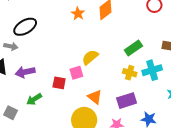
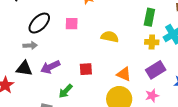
green rectangle: (133, 48) -> (149, 17), turned -30
yellow semicircle: (90, 57) -> (110, 37), turned 66
pink square: (76, 73) -> (72, 24), moved, turned 32

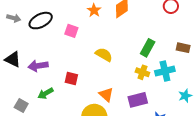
gray arrow: (30, 45) -> (14, 18), moved

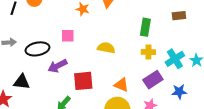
black ellipse: (41, 21) -> (37, 49), moved, turned 35
purple arrow: (38, 66) -> (57, 66), moved
cyan cross: (165, 71) -> (175, 59), moved
red square: (71, 79) -> (83, 81), size x1.5

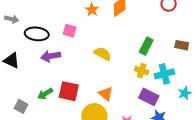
cyan cross: (175, 59) -> (164, 74), moved
purple rectangle: (153, 80) -> (149, 97), moved, turned 42
red square: (83, 81) -> (69, 91), moved

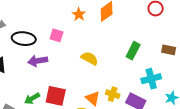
yellow cross: (142, 71) -> (113, 94), moved

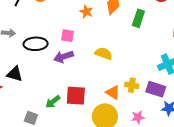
green rectangle: (133, 51) -> (138, 18), moved
purple arrow: (38, 61) -> (64, 57), moved

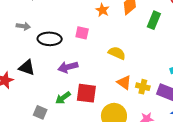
purple arrow: (64, 57) -> (68, 67), moved
orange triangle: (113, 92) -> (124, 83), moved

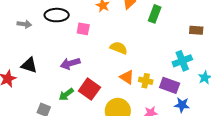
black ellipse: (50, 39) -> (57, 15), moved
red square: (86, 93) -> (89, 89), turned 30

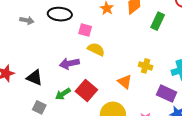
yellow semicircle: (119, 48) -> (96, 49), moved
black triangle: (29, 65) -> (35, 78), moved
yellow cross: (146, 81) -> (146, 66), moved

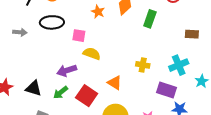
orange triangle: (125, 82) -> (115, 83), moved
green arrow: (63, 94) -> (61, 92), moved

